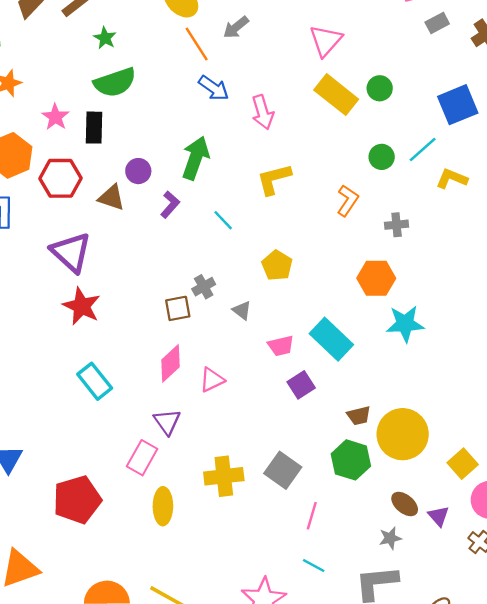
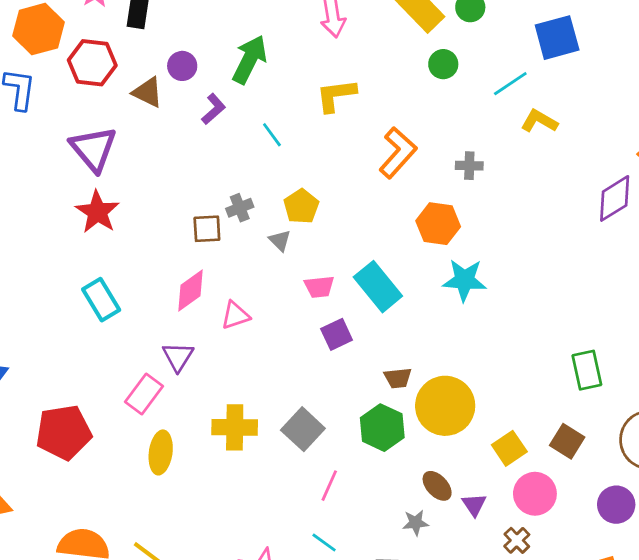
green circle: (382, 157) -> (443, 64), moved
orange L-shape: (348, 201) -> (398, 153), moved, size x1.4
yellow pentagon: (277, 265) -> (301, 206), moved

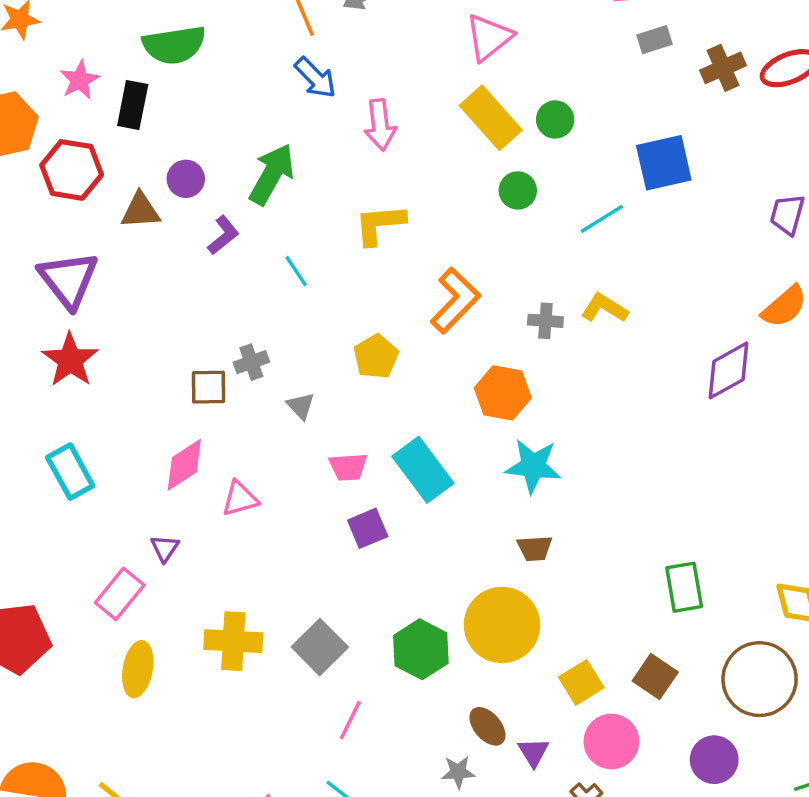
brown triangle: (148, 92) -> (140, 211), turned -32
yellow L-shape: (539, 121) -> (604, 308), moved
yellow pentagon: (301, 206) -> (376, 356), moved
purple triangle: (178, 357) -> (165, 548), size x0.7
brown trapezoid: (398, 378) -> (535, 548), moved

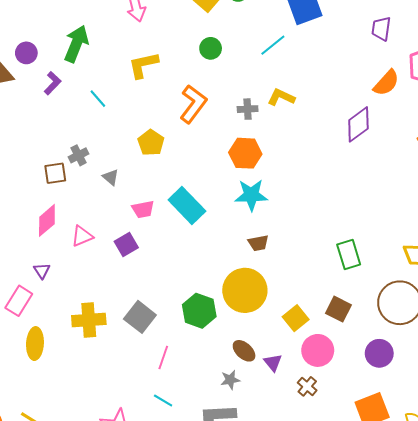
green circle: (518, 190) -> (211, 48), moved
orange hexagon: (503, 393) -> (245, 153), moved
purple square: (368, 528) -> (126, 245), moved

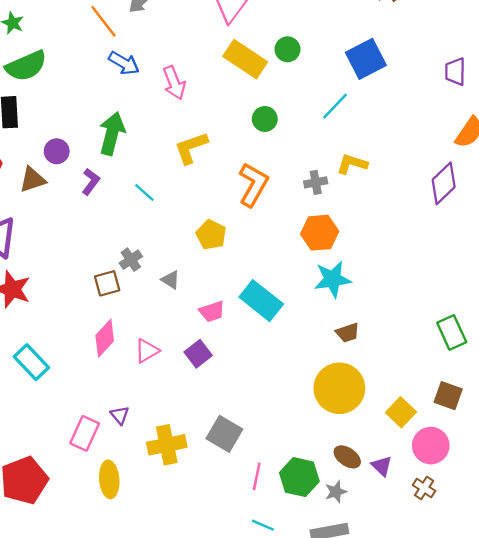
purple triangle: (42, 271) -> (120, 415), moved
green hexagon: (199, 311) -> (299, 477), moved

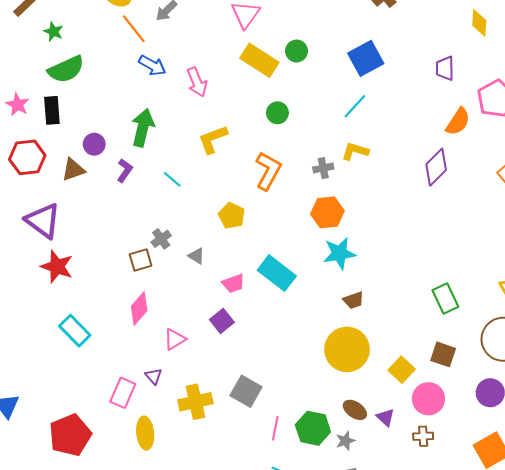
cyan line: (335, 106) -> (355, 106), moved
pink triangle: (147, 351) -> (175, 339), moved
brown cross: (424, 488) -> (423, 436), turned -36

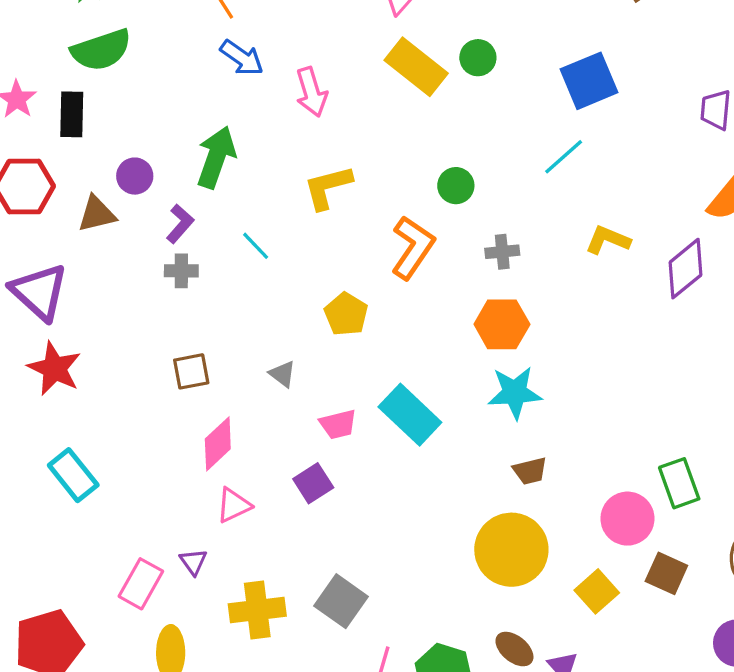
green circle: (277, 113) -> (456, 186), moved
yellow L-shape: (355, 151) -> (608, 240), moved
gray cross: (161, 239) -> (181, 271), moved, turned 30
pink diamond: (139, 308) -> (218, 444), moved
pink circle: (428, 399) -> (627, 519), moved

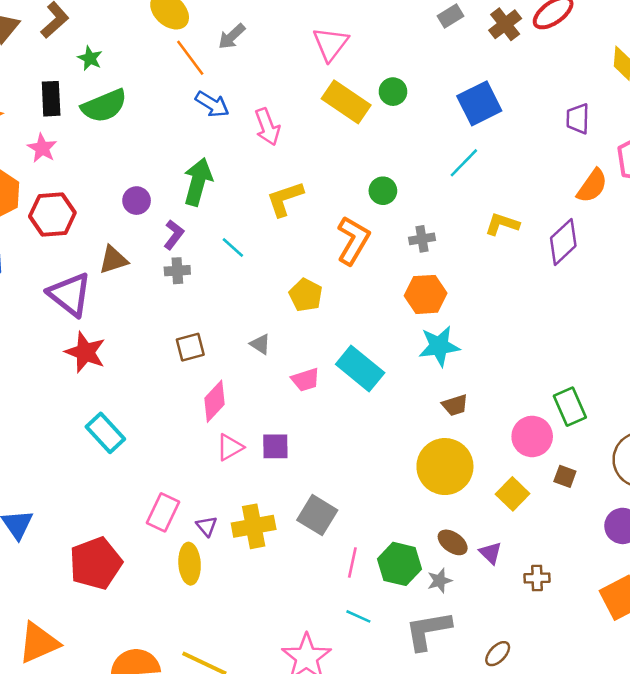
black rectangle: (72, 114) -> (51, 99), moved
brown triangle: (97, 214) -> (113, 260), moved
purple square: (313, 483) -> (275, 446), moved, turned 36
purple triangle: (193, 562) -> (207, 526), moved
brown square: (666, 573) -> (565, 476), size x0.7

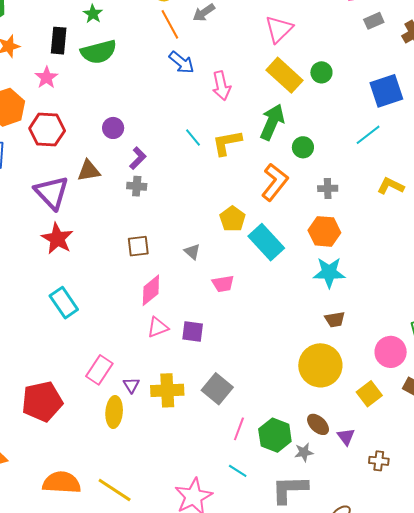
green arrow: (198, 182) -> (272, 122), moved
cyan line: (233, 248) -> (193, 138), moved
cyan rectangle: (360, 368) -> (266, 242), moved

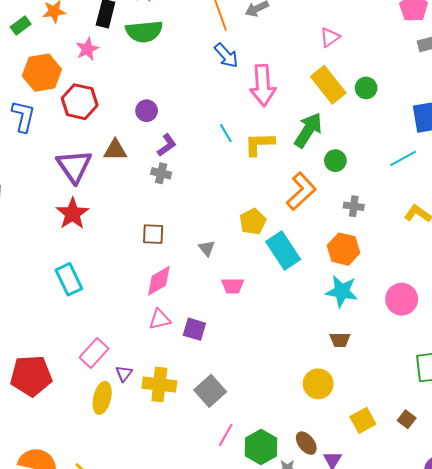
pink triangle: (279, 29) -> (330, 37), size x0.7
pink arrow: (221, 86) -> (263, 85), size x1.4
pink circle: (391, 352) -> (402, 299), moved
yellow circle: (320, 365) -> (318, 384), size x0.7

